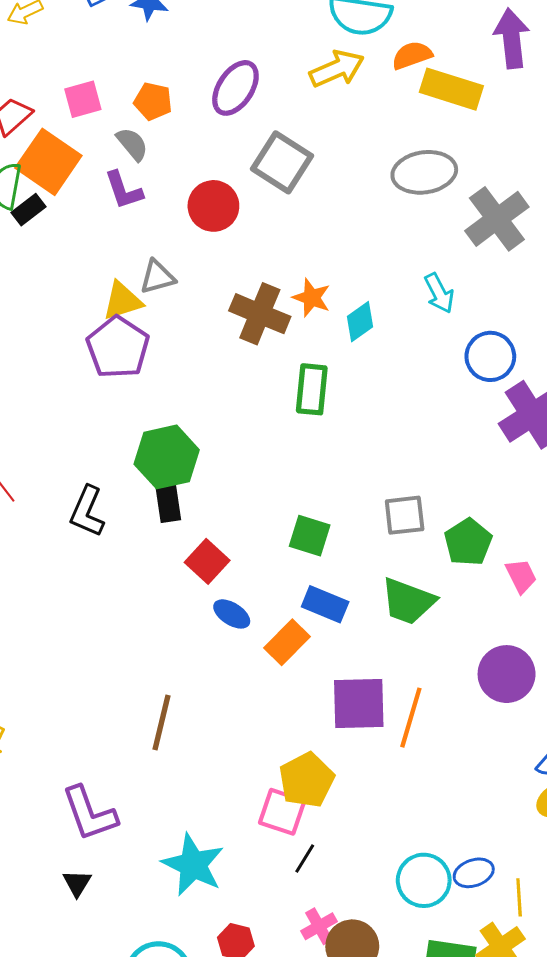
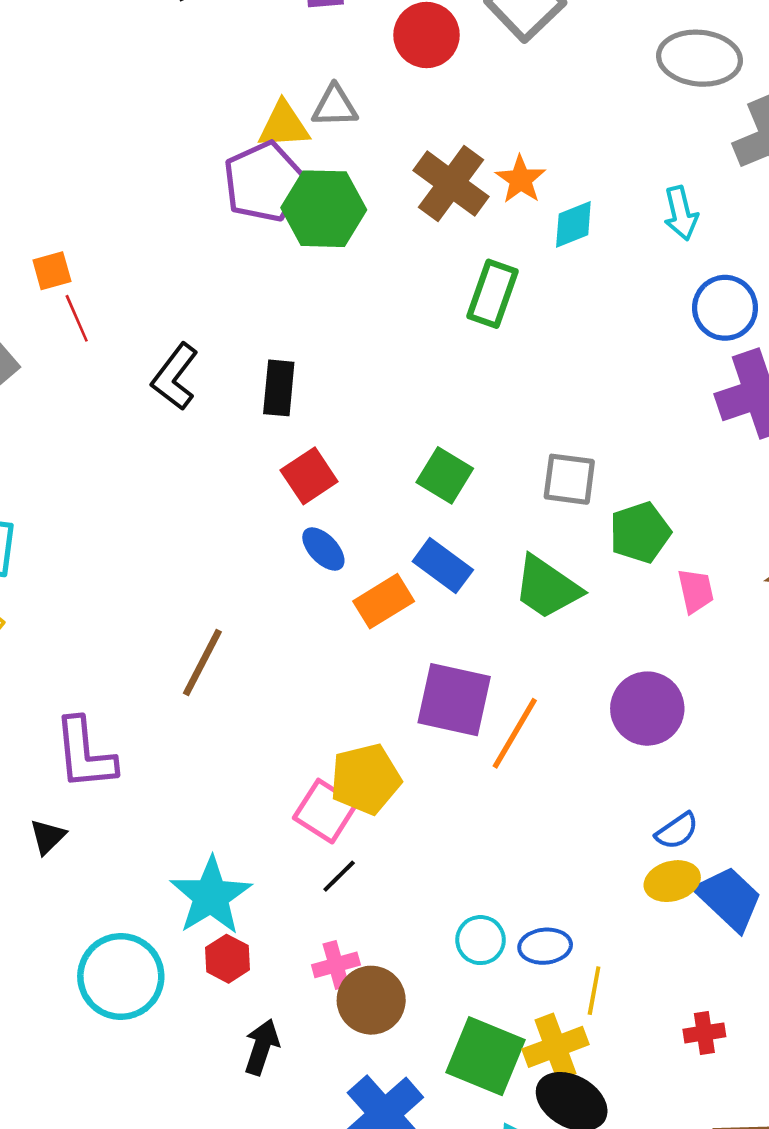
green hexagon: (167, 457) -> (324, 209), moved
cyan star: (193, 865) -> (211, 896), moved
cyan circle: (424, 880) -> (481, 940), size x0.7

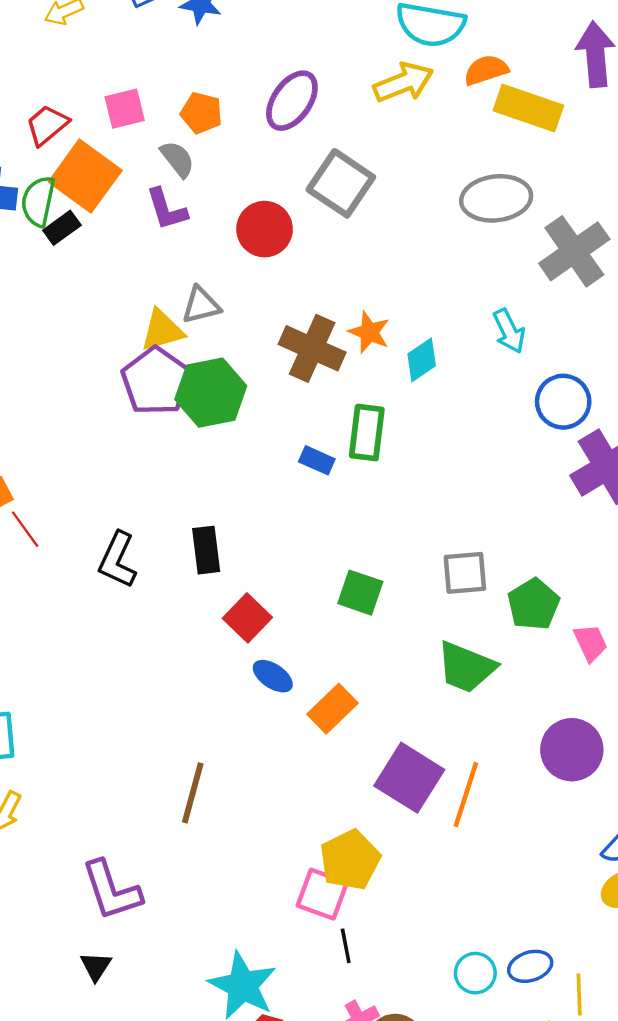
blue rectangle: (443, 566) -> (317, 460), moved, size x0.7
purple square: (454, 700) -> (409, 778), turned 32
black line: (339, 876) -> (346, 946), turned -44

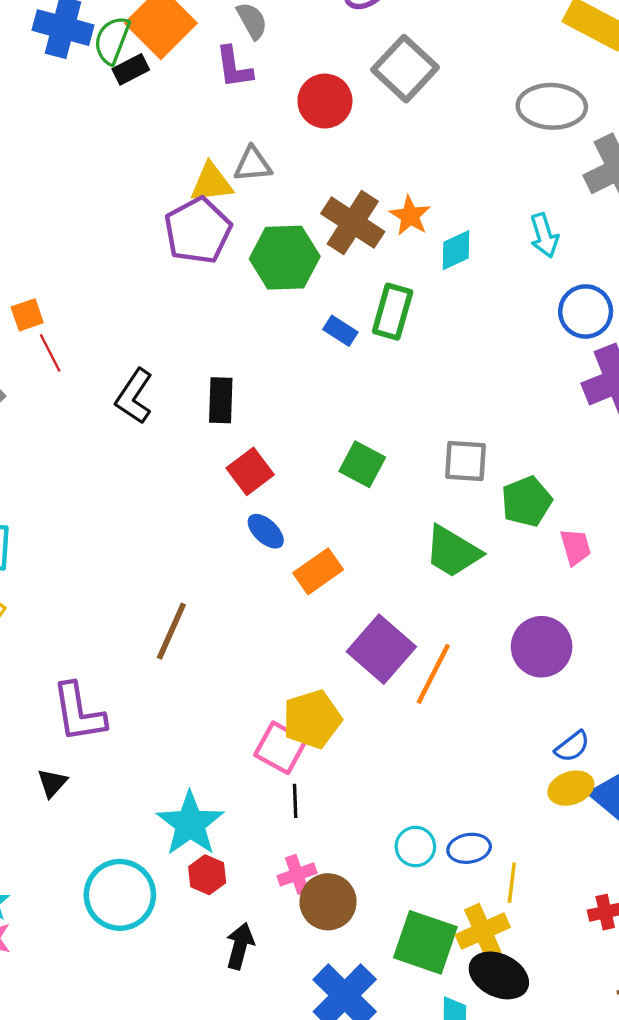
green hexagon: (211, 393) -> (285, 258), moved

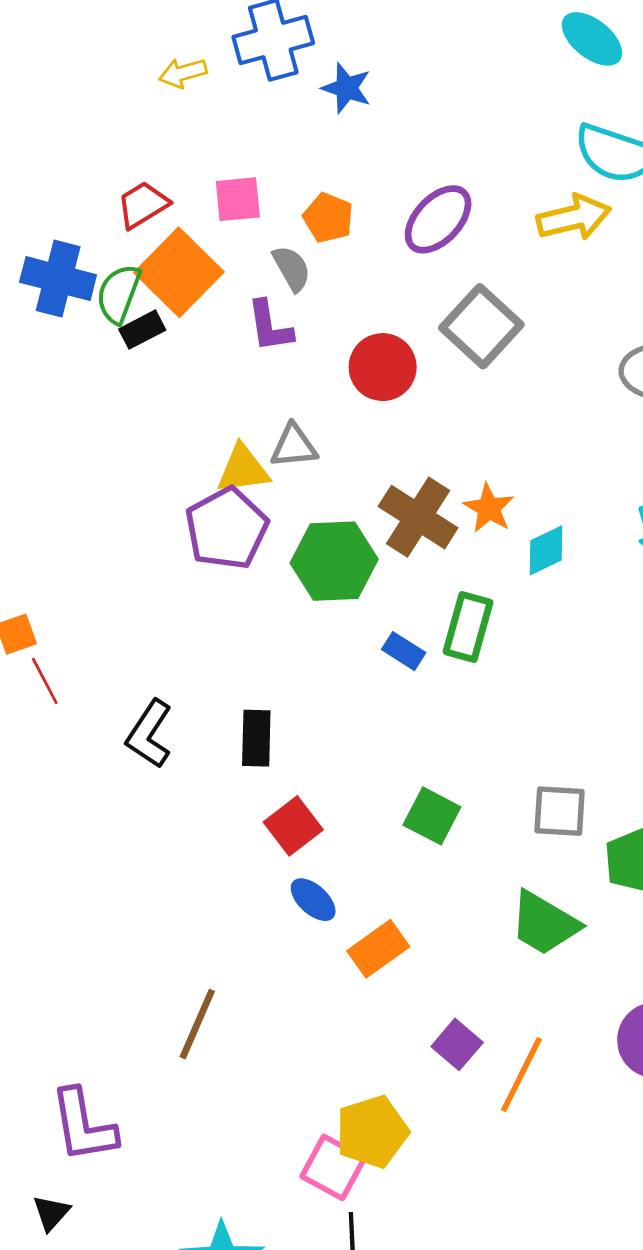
purple square: (381, 649) -> (457, 1044), size x0.6

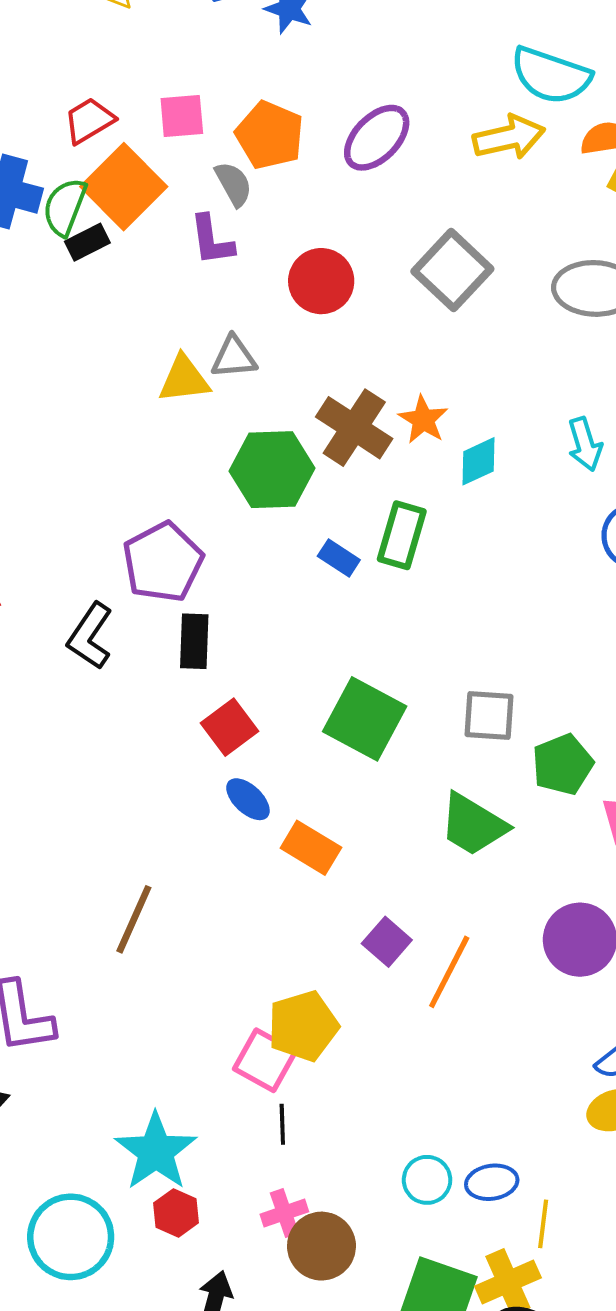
orange pentagon: (328, 218) -> (270, 135), size x1.4
gray square: (481, 326) -> (452, 270), moved
purple pentagon: (226, 528) -> (163, 562), moved
green square: (432, 816) -> (365, 719), size x1.5
orange rectangle: (378, 949) -> (311, 848), turned 66

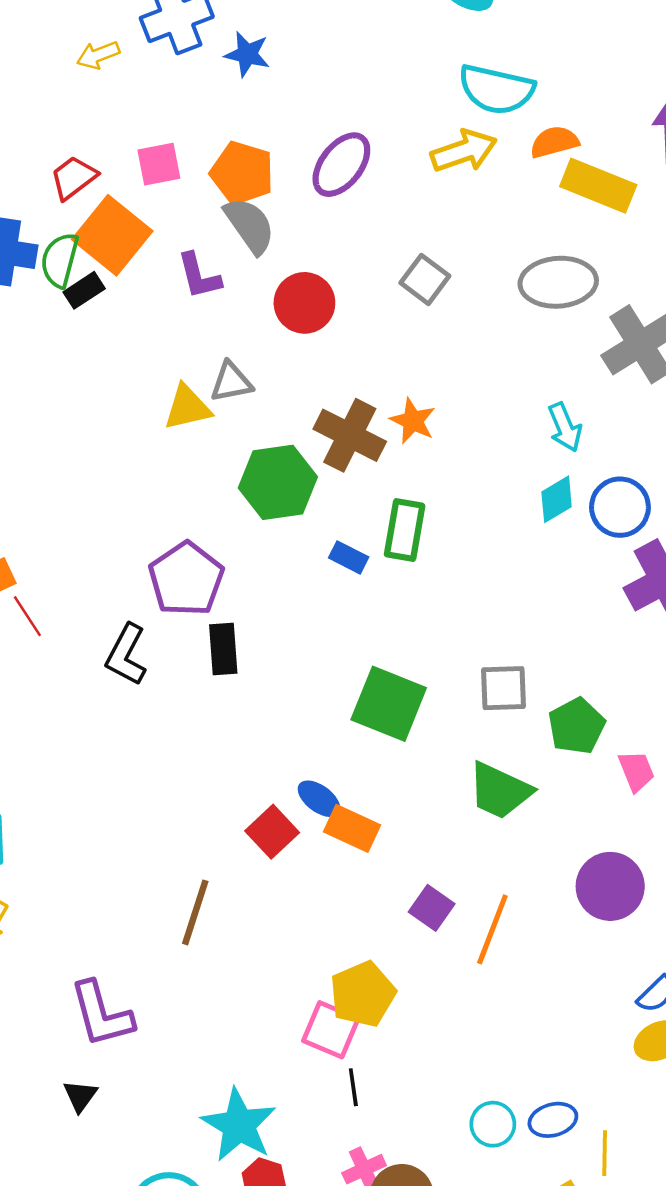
gray semicircle: (234, 184) -> (250, 225), moved, size x1.4
gray square: (452, 270) -> (425, 279), size x0.7
cyan diamond: (478, 461) -> (557, 499), moved
red square: (229, 727) -> (272, 832), moved
blue ellipse: (248, 799) -> (319, 799), moved

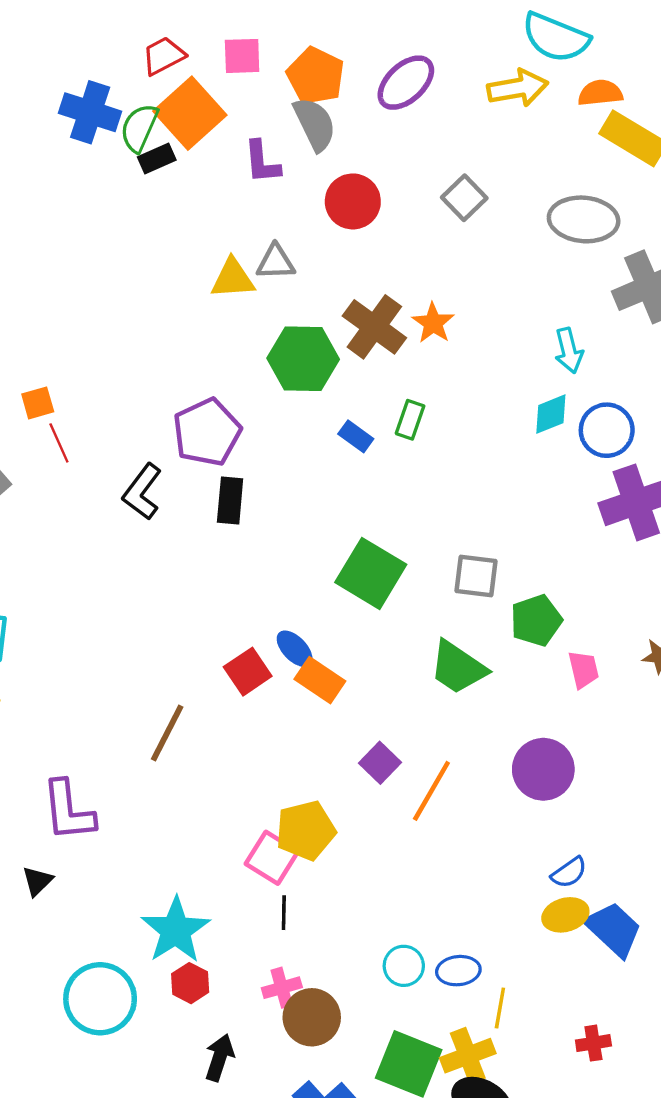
green rectangle: (405, 530) -> (410, 420), size x0.7

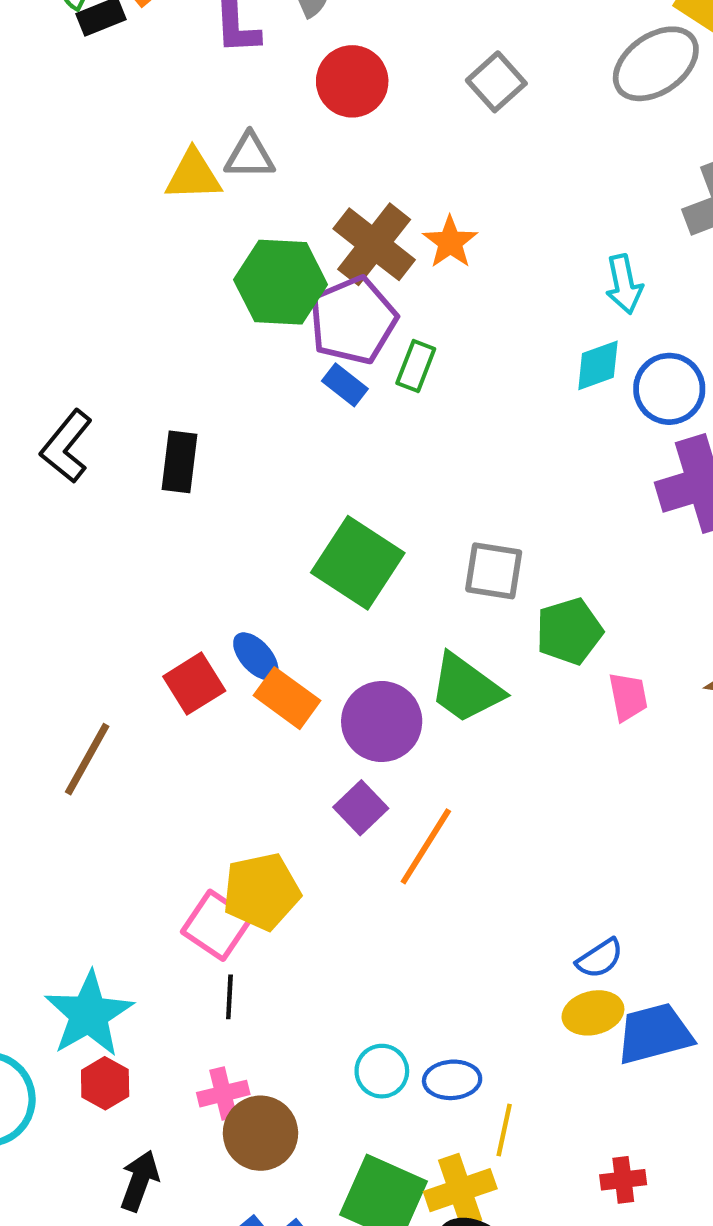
gray ellipse: (584, 219) -> (656, 64), moved, turned -42
purple pentagon: (207, 432) -> (353, 320), moved
purple circle: (543, 769) -> (382, 722), moved
blue trapezoid: (614, 929) -> (654, 1034), turned -60

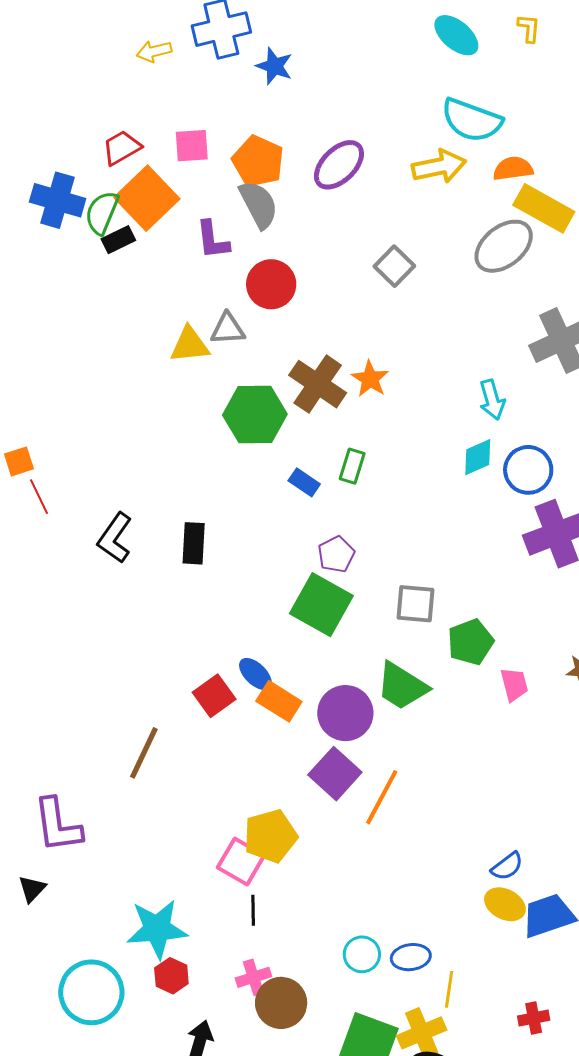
red circle: (352, 81) -> (271, 284), moved
purple pentagon: (353, 320) -> (336, 554), moved, size x0.6
purple square: (361, 808) -> (335, 774), size x1.4
yellow ellipse: (593, 1013) -> (505, 904), turned 45
cyan star: (89, 1014) -> (157, 929), turned 30

